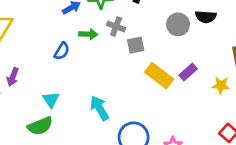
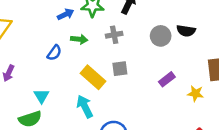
gray cross: (116, 26) -> (114, 35), moved, turned -35
gray square: (136, 45) -> (120, 69), moved
yellow rectangle: (159, 76) -> (93, 77), moved

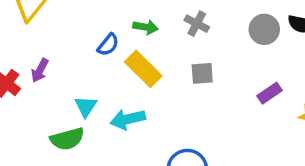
gray cross: (114, 35) -> (197, 24), turned 35
yellow rectangle: (93, 77) -> (143, 69), moved
cyan arrow: (85, 106) -> (128, 119), moved, turned -80

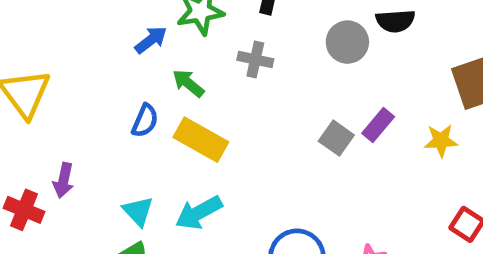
green arrow: (146, 27) -> (188, 83), turned -135
gray square: (202, 73) -> (336, 138), moved, turned -35

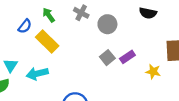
gray circle: (347, 42) -> (107, 24), moved

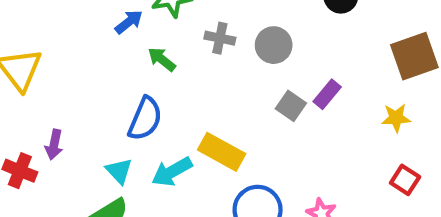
blue semicircle: (25, 26) -> (145, 119), moved, size x1.5
yellow rectangle: (47, 42) -> (222, 152), moved
yellow star: (153, 72) -> (396, 118), moved

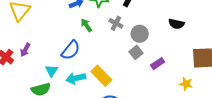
gray square: (291, 106) -> (136, 52), moved

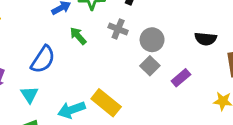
black semicircle: (176, 24) -> (206, 39), moved
blue semicircle: (71, 50) -> (43, 59), moved
cyan triangle: (52, 71) -> (29, 95), moved

